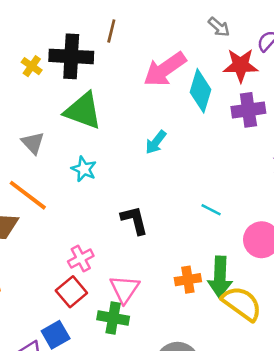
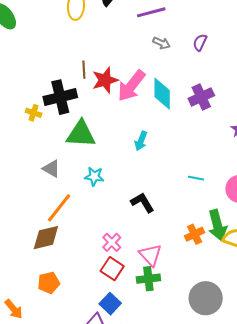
red star: (241, 65) -> (105, 80), moved
orange line: (28, 195) -> (59, 208), turned -72

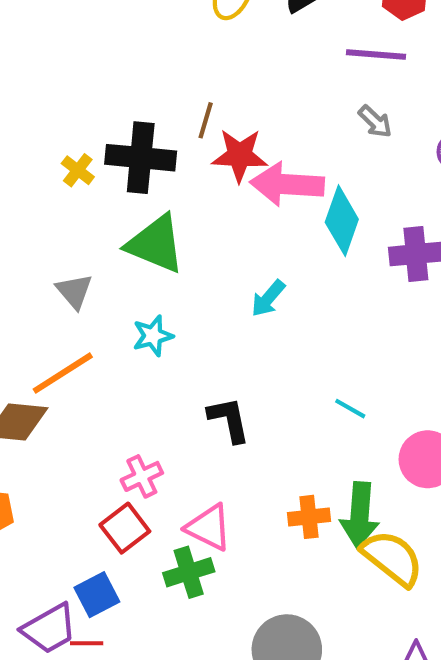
pink arrow: (131, 86) -> (287, 184), turned 36
cyan star: (94, 176) -> (153, 336), turned 30
pink triangle: (150, 255) -> (209, 527), turned -40
green cross: (148, 279) -> (189, 572), turned -30

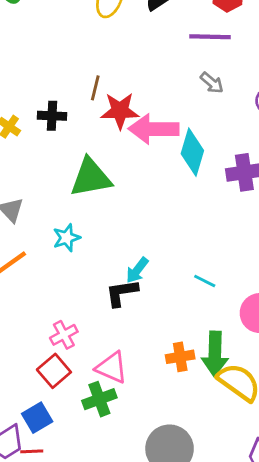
black cross: (141, 158) -> (52, 116), size x0.6
green triangle: (156, 244) -> (91, 178), moved, turned -30
cyan arrow: (268, 298) -> (137, 270), moved
black L-shape: (229, 420) -> (122, 293), turned -84

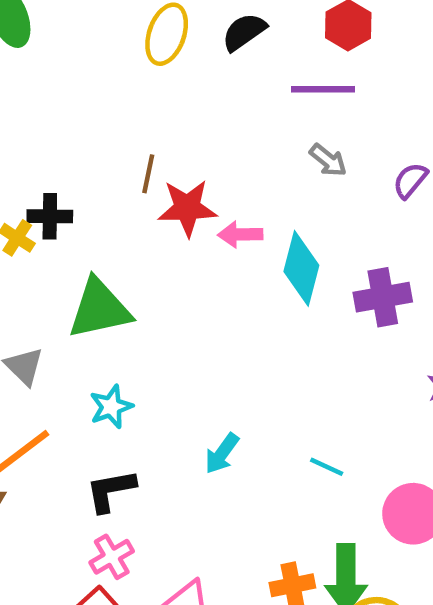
black cross: (52, 116) -> (50, 216), moved
pink arrow: (154, 129) -> (240, 234), size x0.6
green triangle: (91, 178) -> (99, 309), moved
black L-shape: (122, 293) -> (111, 491), moved

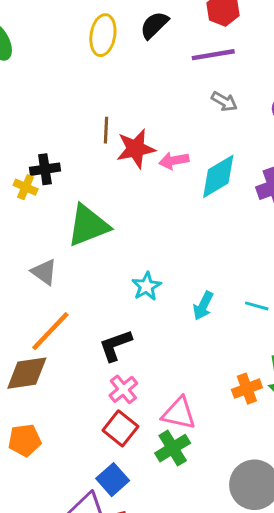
cyan diamond: (301, 268) -> (218, 176), turned 54
cyan star: (111, 407) -> (147, 286), moved
cyan arrow: (222, 454) -> (203, 306), moved

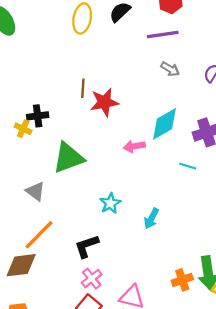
pink arrow: (174, 161) -> (134, 146), moved
cyan line: (257, 306) -> (188, 166), moved

